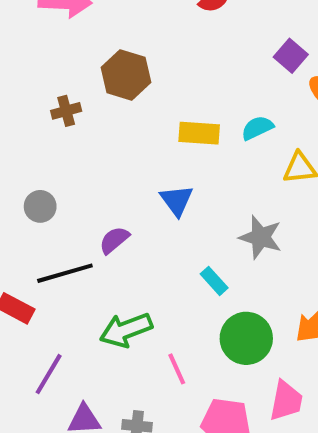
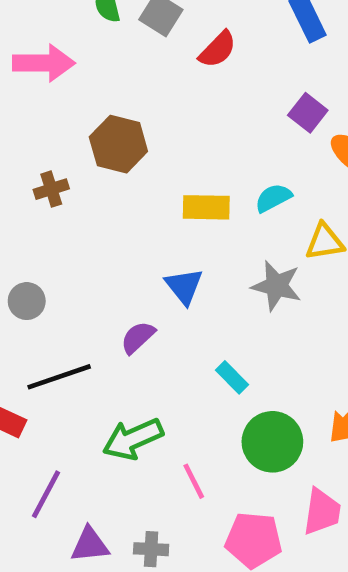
gray star: (261, 237) -> (276, 286), moved
purple semicircle: (114, 240) -> (138, 337), moved

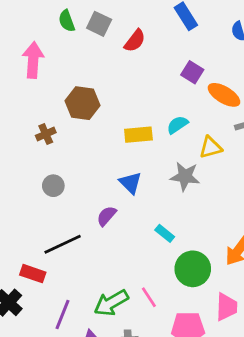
pink arrow: (44, 63) -> (33, 60), turned -80
gray circle: (27, 301) -> (53, 186), moved
green arrow: (133, 439) -> (111, 303), moved

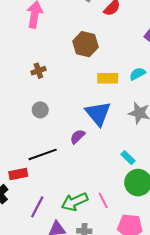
brown hexagon: (82, 103) -> (86, 44), moved
blue triangle: (130, 183) -> (98, 114), size x1.5
cyan rectangle: (165, 233) -> (128, 158), moved
red rectangle: (33, 274) -> (18, 174), turned -36

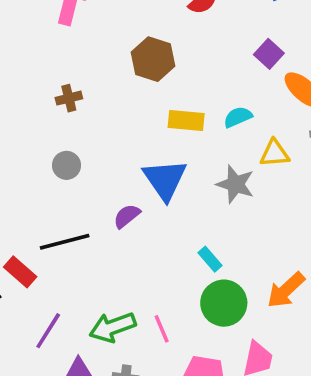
red rectangle: (18, 174) -> (20, 272), turned 48

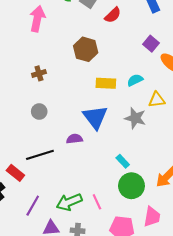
purple semicircle: (127, 216) -> (74, 139), turned 35

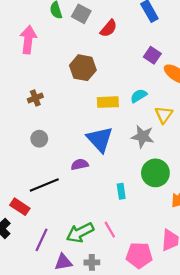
yellow triangle: (157, 100) -> (164, 115), turned -42
cyan rectangle: (123, 161) -> (121, 191), moved, turned 40
green circle: (131, 186) -> (155, 173), moved

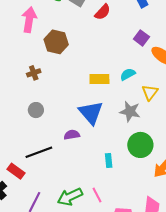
brown hexagon: (83, 68) -> (56, 42), moved

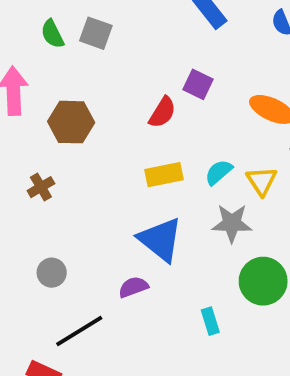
red semicircle: (103, 12) -> (162, 112), moved
purple square: (141, 38) -> (198, 84), moved
cyan semicircle: (128, 74) -> (219, 172), moved
gray circle: (36, 110) -> (52, 273), moved

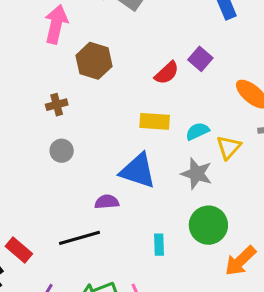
blue triangle: (160, 240) -> (138, 171), turned -36
gray circle: (52, 273) -> (62, 151), moved
black line: (79, 331) -> (80, 238), moved

